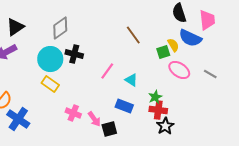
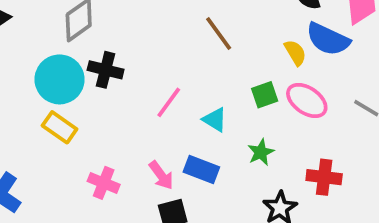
green square: (163, 52) -> (265, 95), moved
red cross: (158, 110) -> (324, 177), moved
pink arrow: (94, 119) -> (161, 175), moved

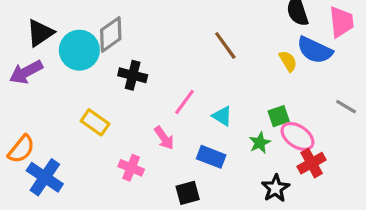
cyan circle: (60, 79) -> (79, 50), moved
green square: (265, 95) -> (279, 116), moved
pink ellipse: (307, 100) -> (297, 136), moved
pink arrow: (161, 175) -> (164, 138), moved
red cross: (324, 177) -> (312, 163), turned -36

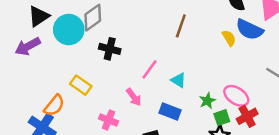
brown line: (225, 45) -> (181, 26), turned 55
green square: (279, 116) -> (222, 118), moved
orange semicircle: (21, 149) -> (54, 106), moved

